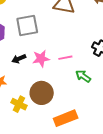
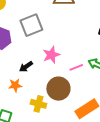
pink line: (65, 58) -> (76, 67), moved
black arrow: (19, 59) -> (26, 67), moved

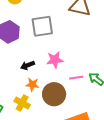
orange star: (15, 85) -> (32, 84), moved
yellow cross: (38, 104) -> (22, 103), moved

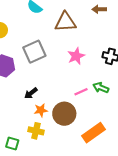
pink star: (55, 60) -> (76, 56), moved

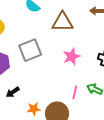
pink line: (81, 92) -> (75, 92), turned -56
black arrow: (31, 93) -> (13, 92), moved

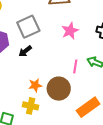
black arrow: (13, 92) -> (25, 51), moved

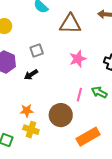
gray square: (28, 27) -> (37, 50), size x0.6
orange star: (35, 85) -> (27, 111), moved

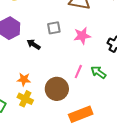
gray square: (37, 50) -> (54, 28), moved
black arrow: (31, 75) -> (34, 44), turned 56

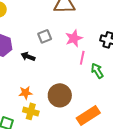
pink line: (78, 72) -> (82, 58), moved
green arrow: (98, 72) -> (97, 71), turned 35

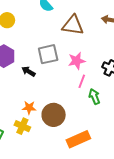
gray square: (45, 36) -> (48, 54), size x1.5
orange star: (25, 93) -> (29, 108), moved

